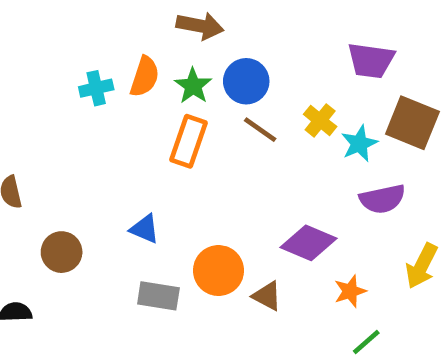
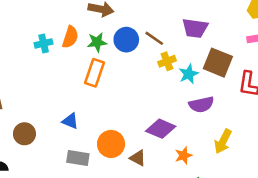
green star: (193, 86) -> (97, 42), turned 30
yellow cross: (320, 120) -> (167, 61), turned 30
brown line: (260, 130) -> (154, 38), moved

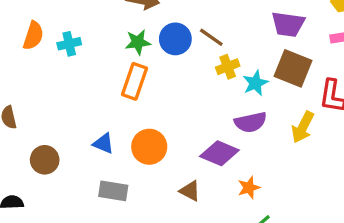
purple trapezoid: (195, 28) -> (288, 24), moved
orange semicircle: (70, 37) -> (33, 36), moved
purple semicircle: (201, 105) -> (250, 122), moved
yellow arrow: (223, 141) -> (303, 127), moved
orange circle: (111, 144) -> (149, 147), moved

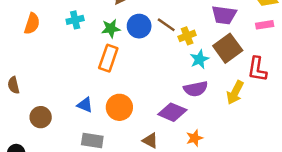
cyan cross: (69, 44) -> (75, 20), moved
yellow cross: (228, 67) -> (187, 36), moved
brown square: (293, 68) -> (228, 48), turned 32

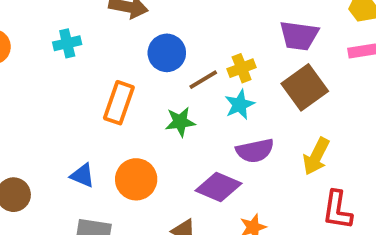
brown line: (166, 25) -> (203, 80), moved, turned -66
green star: (111, 29) -> (180, 122), moved
cyan star: (199, 59) -> (240, 105), moved
red L-shape: (257, 69) -> (337, 210), moved

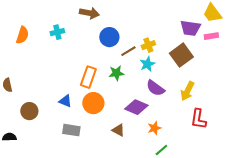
purple trapezoid: (299, 36) -> (190, 28), moved
orange rectangle: (119, 103) -> (88, 77), moved
purple semicircle: (255, 151) -> (155, 88), turned 48

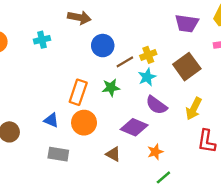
purple trapezoid: (190, 28) -> (187, 23), moved

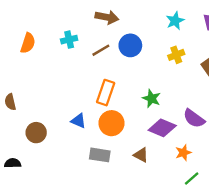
brown line: (125, 62) -> (101, 50), moved
cyan star: (147, 77) -> (175, 21), moved
green star: (111, 88) -> (152, 98), moved, turned 30
purple semicircle: (156, 105) -> (194, 118), moved
gray rectangle: (58, 154) -> (100, 155), moved

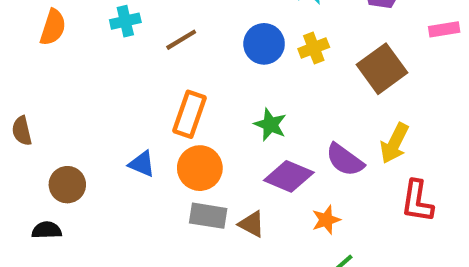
blue circle: (130, 45) -> (264, 44), moved
gray rectangle: (100, 155) -> (208, 216), moved
black semicircle: (13, 163) -> (47, 230), moved

